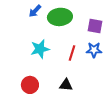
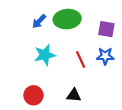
blue arrow: (35, 11) -> (39, 21), moved
red line: (72, 53) -> (81, 59), turned -42

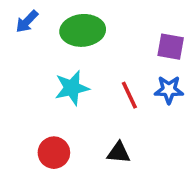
green ellipse: (67, 19) -> (83, 30), moved
blue arrow: (39, 21) -> (27, 21), moved

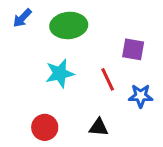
purple square: (171, 47) -> (133, 49), moved
blue star: (169, 90) -> (141, 96), moved

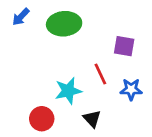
cyan star: (60, 73) -> (68, 91), moved
black triangle: (99, 127) -> (92, 119), turned 42

